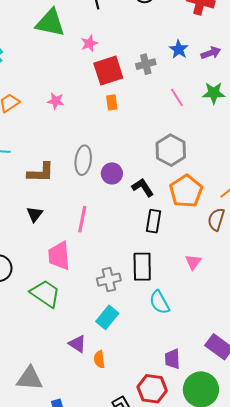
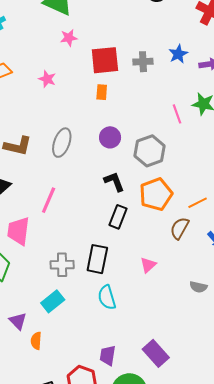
pink star: (89, 43) -> (69, 38), moved
pink line: (177, 97) -> (177, 114), moved
purple circle: (112, 173) -> (110, 137), moved

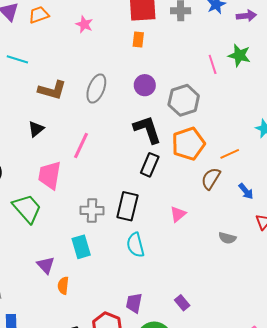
black L-shape: (114, 182) -> (147, 130), size x1.4
cyan rectangle: (53, 301) -> (81, 247), turned -70
purple rectangle: (156, 353) -> (182, 303), size x0.6

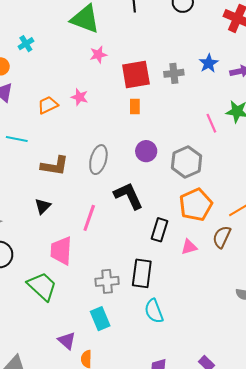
orange trapezoid: (39, 15) -> (48, 105), moved
black L-shape: (147, 130) -> (128, 196), moved
pink triangle: (178, 214) -> (189, 247), moved, turned 30

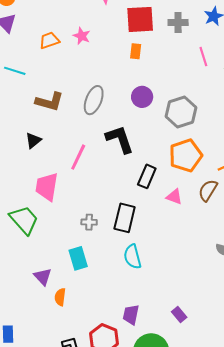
pink line: (211, 123) -> (203, 57), moved
pink triangle: (189, 247) -> (174, 197), turned 30
gray cross: (107, 281) -> (89, 222), size x0.7

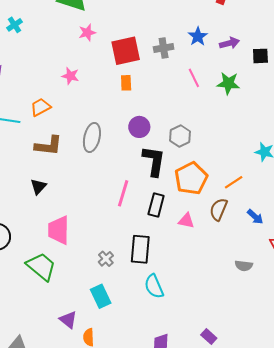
orange trapezoid: (49, 40) -> (41, 107), moved
gray hexagon: (181, 112) -> (180, 136), size x0.7
black L-shape: (120, 139) -> (154, 161), moved, turned 36
pink line: (78, 157) -> (123, 193), moved
gray cross: (89, 222) -> (106, 259), turned -35

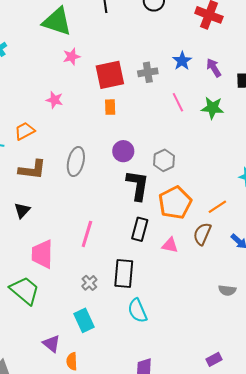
purple arrow: (229, 43) -> (214, 68), turned -108
pink line: (123, 193) -> (87, 234), moved
purple rectangle: (209, 336) -> (214, 359), moved, turned -70

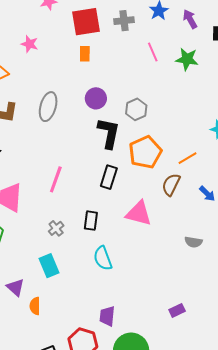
pink triangle: (170, 245) -> (139, 213), moved, size x1.6
black rectangle: (124, 273) -> (91, 221), size x0.7

